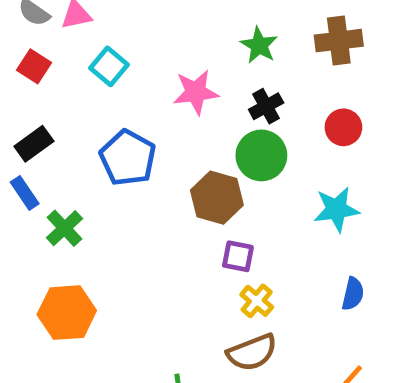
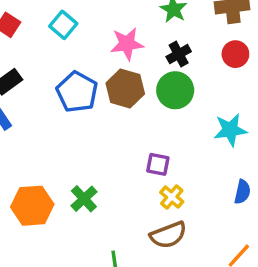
red circle: (343, 127) -> (235, 54), moved
brown hexagon: (217, 198) -> (125, 89), moved
green cross: (64, 228) -> (84, 199), moved

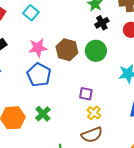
pink star: (127, 44) -> (38, 48), moved
black cross: (179, 54) -> (102, 23), moved
blue pentagon: (77, 92) -> (39, 75), moved

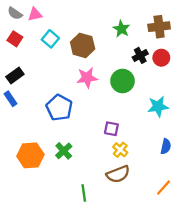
black cross: (102, 23) -> (140, 55), moved
pink star: (38, 48) -> (87, 78), moved
brown hexagon: (67, 50) -> (83, 45), moved

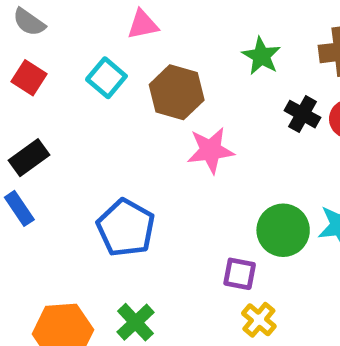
pink triangle: (35, 14) -> (143, 25), moved
black cross: (140, 55) -> (302, 114), turned -32
pink star: (87, 78) -> (211, 150), moved
green circle: (122, 81) -> (283, 230), moved

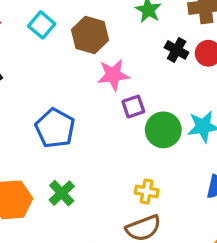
purple square: (240, 274) -> (133, 107), moved, turned -30
yellow cross: (259, 320) -> (147, 191), turned -30

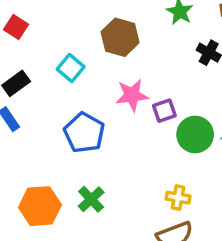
cyan square: (42, 25) -> (71, 68), moved
pink star: (113, 75) -> (132, 95), moved

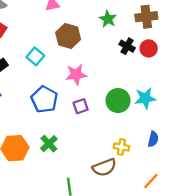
purple square: (164, 111) -> (81, 106), moved
yellow cross: (178, 198) -> (121, 147), moved

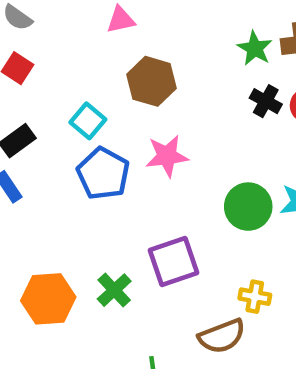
green star: (108, 19) -> (255, 48), moved
blue pentagon: (44, 99) -> (103, 174), moved
purple square: (81, 106) -> (173, 261), moved, size x1.6

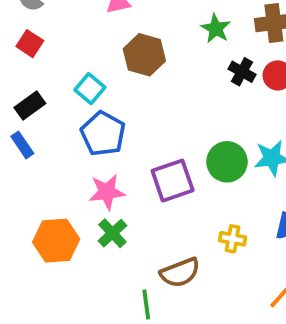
green star: (255, 48) -> (216, 29), moved
pink star: (167, 156) -> (107, 192), moved
purple square: (173, 261) -> (173, 181), moved
brown semicircle: (222, 336) -> (180, 273), moved

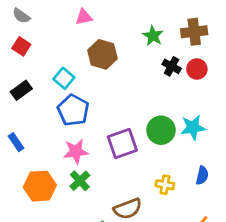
blue rectangle: (22, 145) -> (16, 142), moved

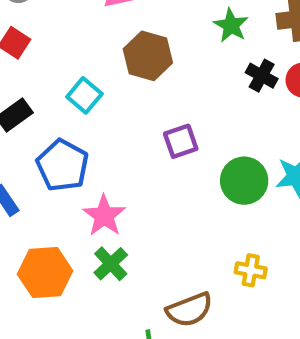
blue pentagon: (73, 110) -> (63, 165), moved
purple square: (122, 143) -> (181, 141), moved, size x0.7
pink star: (76, 151) -> (104, 216), turned -30

